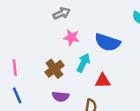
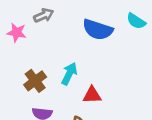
pink star: (71, 37) -> (17, 32), moved
blue semicircle: (108, 42) -> (98, 30), moved

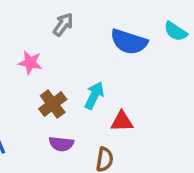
gray arrow: (44, 15) -> (63, 24), turned -30
pink star: (17, 32) -> (30, 63), moved

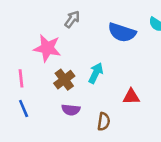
pink star: (30, 63) -> (47, 48), size x1.5
red triangle: (122, 121) -> (131, 97), moved

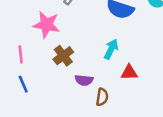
cyan arrow: (96, 73) -> (111, 49), moved
purple semicircle: (71, 110) -> (84, 80), moved

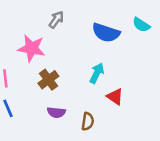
red triangle: (129, 72) -> (115, 97), turned 36
purple semicircle: (84, 80) -> (56, 112), moved

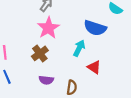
blue semicircle: (106, 33) -> (95, 28), moved
pink star: (32, 48) -> (48, 28), moved, turned 30

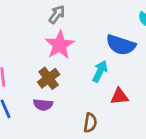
red triangle: (94, 67) -> (119, 96), turned -40
purple semicircle: (46, 80) -> (43, 105), moved

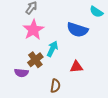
cyan arrow: (100, 71) -> (52, 49), moved
brown cross: (49, 78) -> (35, 60), moved

